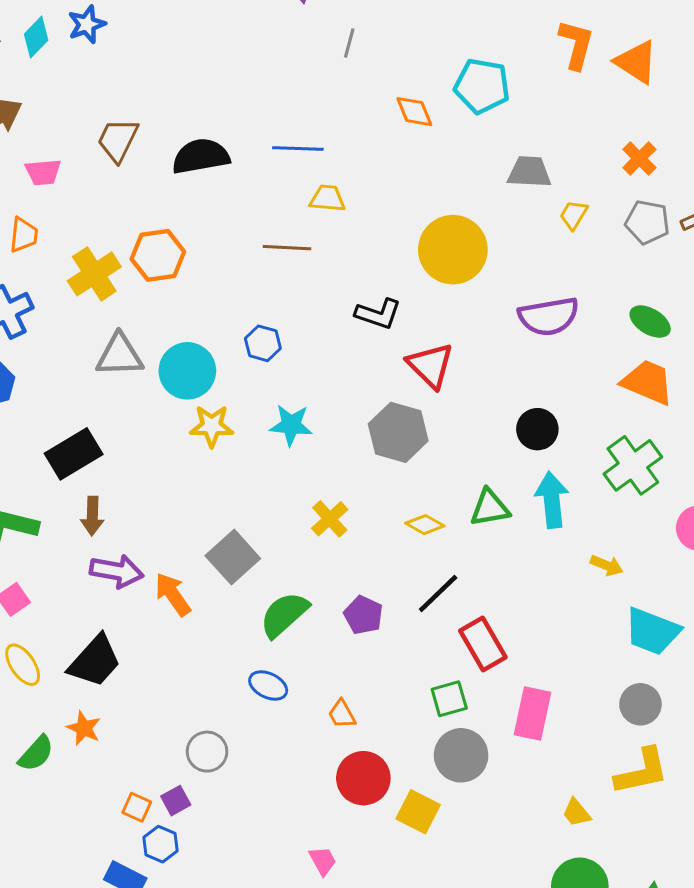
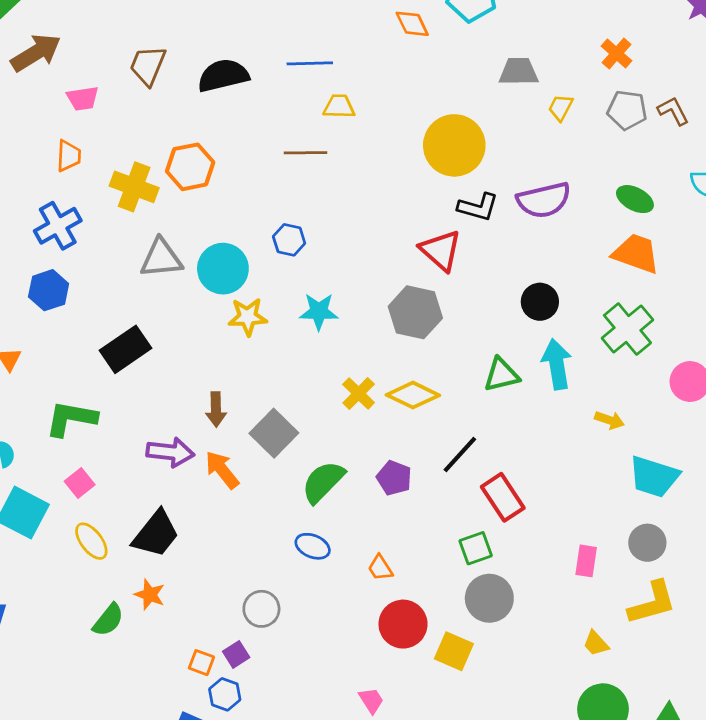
yellow cross: (94, 274) -> (134, 187), turned -33
black L-shape: (378, 314) -> (478, 207), moved
brown arrow: (92, 516) -> (216, 409), moved
yellow diamond: (425, 525) -> (413, 395), moved, size x1.5
pink rectangle: (532, 714) -> (586, 561), moved, size x0.7

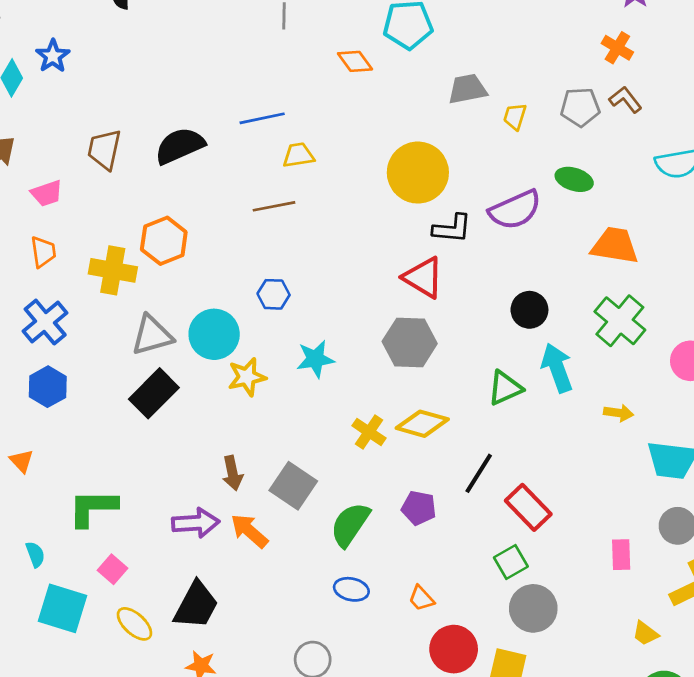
orange cross: (617, 53) -> (617, 48), moved
green ellipse: (635, 199) -> (574, 179), moved
black rectangle: (125, 349) -> (154, 393), moved

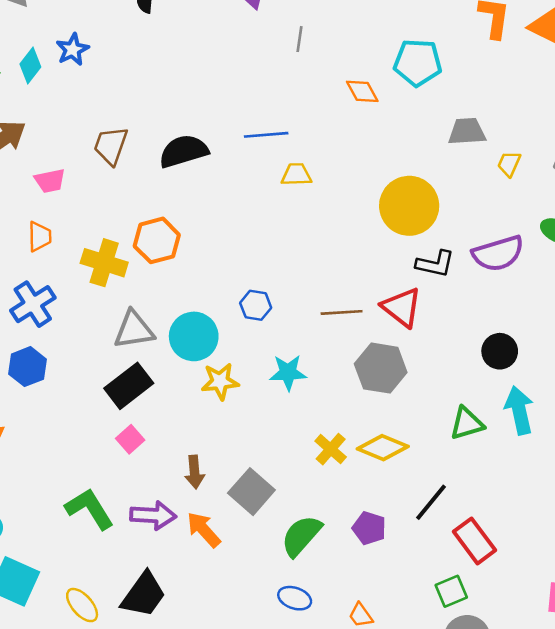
brown line: (274, 206) -> (342, 312), moved
green L-shape: (93, 508) -> (89, 509), moved, turned 51
pink square: (113, 569) -> (130, 439), moved

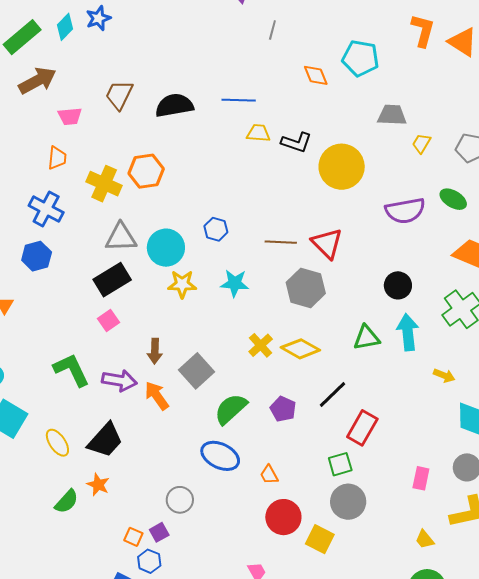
black L-shape: (435, 264) -> (296, 142), moved
blue cross: (33, 304) -> (46, 209), turned -36
red rectangle: (475, 541) -> (362, 428), turned 60
blue ellipse: (295, 598) -> (220, 456), size x1.5

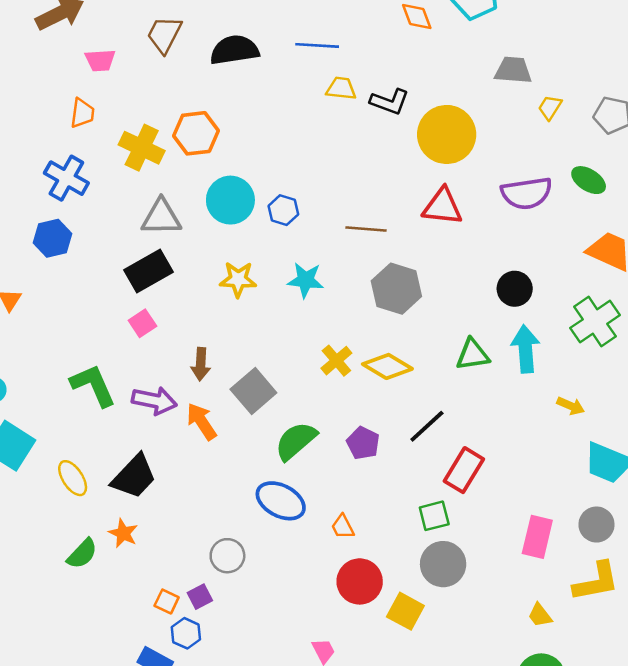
red triangle: (327, 243) -> (442, 207), moved, turned -40
cyan circle: (166, 248) -> (230, 200), moved
pink rectangle: (421, 478) -> (537, 537), size x1.4

